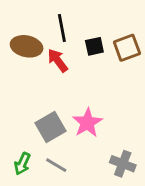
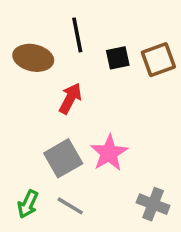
red arrow: (58, 60) -> (70, 98), moved, turned 65

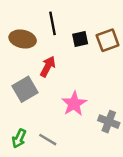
gray square: (63, 158) -> (25, 89), moved
gray cross: (153, 204) -> (109, 122), moved

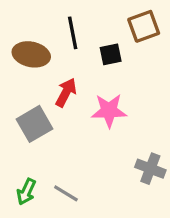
brown square: (108, 40) -> (144, 26), moved
pink star: (74, 104) -> (109, 111), moved, turned 30

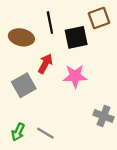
black square: (111, 54) -> (76, 37), size x1.5

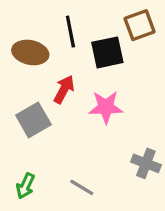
gray line: (45, 133) -> (82, 187), moved

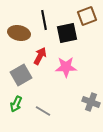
green arrow: (25, 186) -> (16, 104), moved
gray line: (82, 187) -> (43, 111), moved

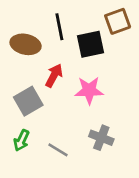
gray cross: (91, 102) -> (101, 138), moved

